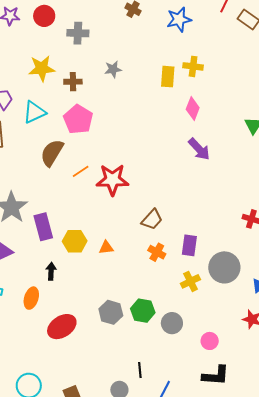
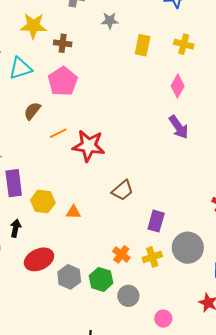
gray star: (113, 69) -> (110, 21), moved
yellow rectangle: (168, 77) -> (143, 45), moved
brown semicircle: (52, 153) -> (32, 111), size x0.7
orange cross: (157, 252) -> (121, 254), moved
red ellipse: (62, 327) -> (39, 259), moved

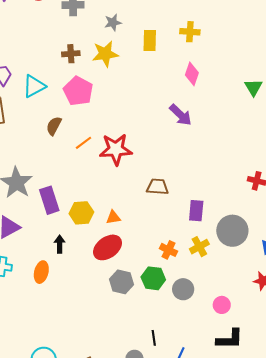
yellow star: (33, 26) -> (105, 54), moved
purple arrow: (179, 127) -> (181, 115), moved
brown trapezoid: (122, 190) -> (157, 187), turned -125
red ellipse: (39, 259) -> (108, 247), moved

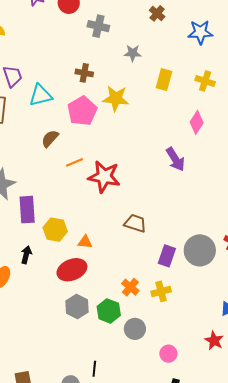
yellow star: (105, 54) -> (116, 98), moved
gray circle: (232, 231) -> (200, 250), moved

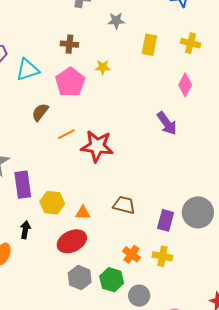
yellow star: (116, 98) -> (103, 67), size x0.6
brown trapezoid: (135, 223) -> (124, 205), moved
yellow cross: (161, 291) -> (162, 256), turned 30

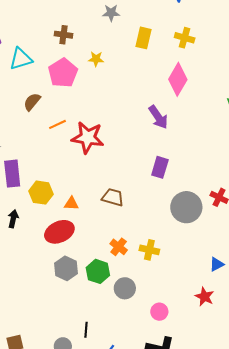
pink diamond: (185, 85) -> (178, 79), size x1.4
purple rectangle: (166, 220) -> (160, 167), moved

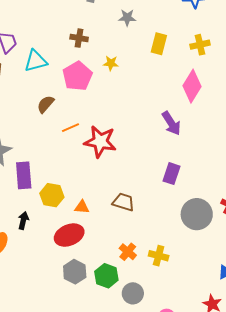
yellow cross: (185, 38) -> (200, 45), turned -30

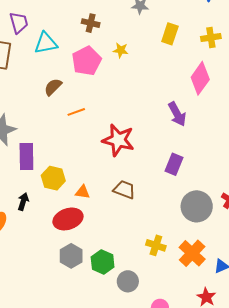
red star: (100, 142) -> (118, 140), moved
orange cross: (128, 252) -> (192, 253), moved, size x1.5

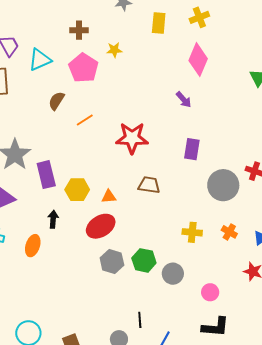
purple arrow: (177, 114) -> (184, 100), size x0.7
orange cross: (192, 253) -> (229, 232), size x0.6

